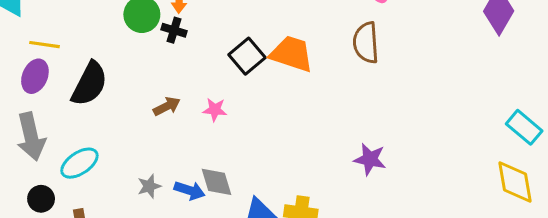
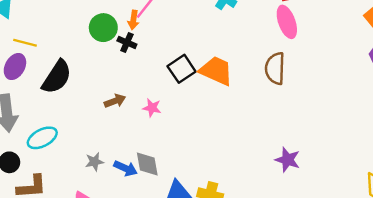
purple star: (370, 159) -> (288, 160), moved

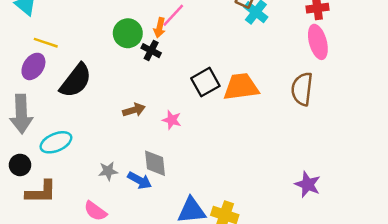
orange trapezoid: (216, 71) -> (241, 87), turned -36
gray diamond: (147, 164) -> (155, 163), moved

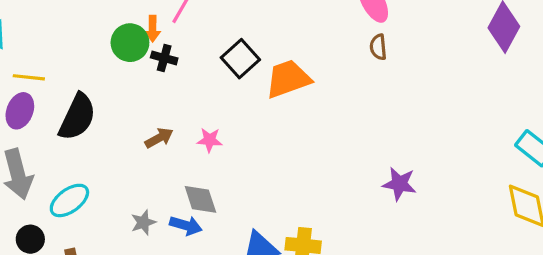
orange arrow: (160, 28) -> (153, 29), moved
black square: (205, 82) -> (240, 59), moved
brown semicircle: (302, 89) -> (378, 47), moved, size x0.6

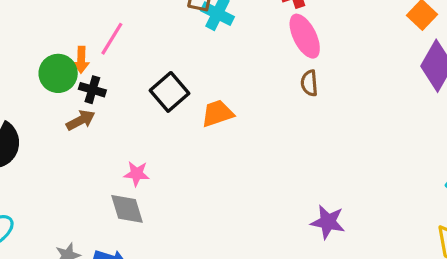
orange trapezoid: (288, 79) -> (217, 113), size x0.7
brown arrow: (159, 138) -> (81, 120), moved
gray diamond: (200, 199) -> (127, 209), moved

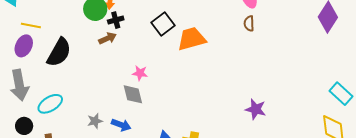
black cross: (92, 90) -> (116, 20), turned -35
orange trapezoid: (217, 113) -> (192, 39), size x1.4

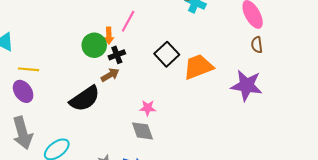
purple ellipse: (24, 46) -> (23, 91), turned -55
black semicircle: (59, 52) -> (85, 99), moved, turned 32
purple star: (256, 109) -> (247, 85), moved, size x1.4

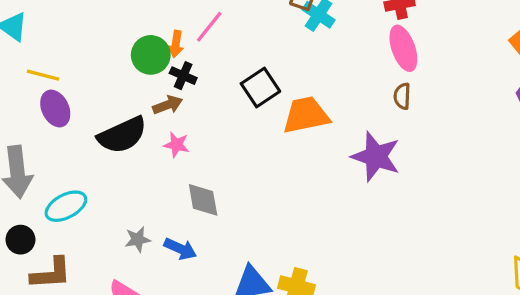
black cross: (117, 55) -> (183, 76), turned 35
purple ellipse: (23, 91) -> (55, 109), moved
pink star: (148, 108) -> (176, 145), moved

